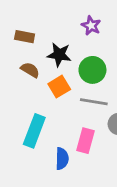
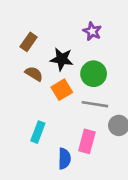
brown rectangle: (25, 37) -> (29, 42), turned -66
cyan rectangle: (34, 131) -> (38, 132), size x0.7

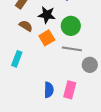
cyan rectangle: (38, 132) -> (17, 59), moved
pink rectangle: (87, 141) -> (70, 90), moved

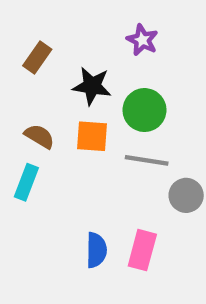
brown semicircle: (26, 26) -> (39, 136), moved
orange square: (47, 38) -> (92, 136), turned 35

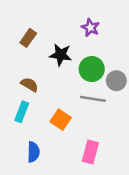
orange square: (92, 136) -> (61, 120), moved, turned 30
gray circle: (186, 195) -> (116, 81), moved
blue semicircle: (96, 250) -> (33, 152), moved

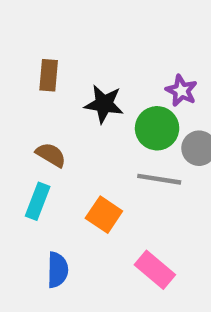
purple star: (90, 28) -> (181, 91), moved
brown rectangle: (28, 38) -> (49, 75), turned -30
pink rectangle: (90, 152) -> (155, 270), turned -65

